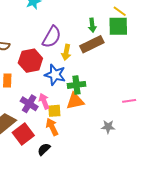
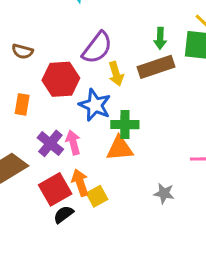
yellow arrow: (66, 52) -> (116, 74), turned -35
yellow square: (54, 111) -> (97, 196), moved, turned -32
red square: (23, 134) -> (55, 189), moved

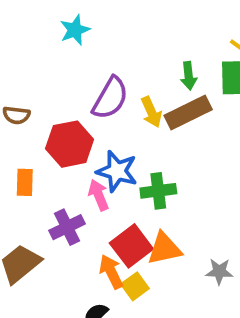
yellow arrow: (116, 74) -> (151, 112), moved
purple cross: (50, 143) -> (67, 227), turned 32
pink arrow: (73, 143) -> (99, 195), moved
orange triangle: (120, 148) -> (164, 249), moved
red square: (55, 189) -> (131, 246), moved

